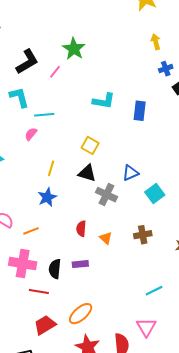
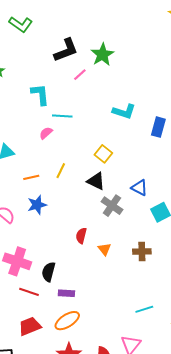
black L-shape: (27, 62) -> (66, 50), moved
blue triangle: (131, 173) -> (140, 188), turned 42
blue star: (47, 197) -> (37, 205), moved
orange line: (31, 231) -> (31, 177), moved
purple rectangle: (80, 264) -> (66, 293), moved

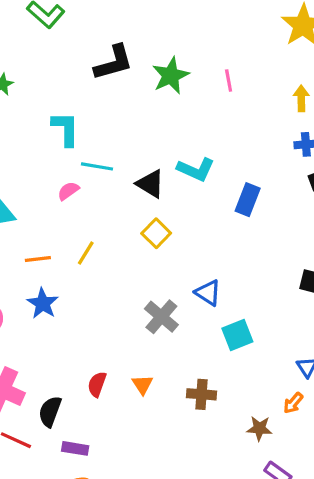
pink line: (80, 75) -> (229, 80), moved, turned -64
black triangle: (96, 181) -> (150, 184), moved
blue star: (37, 205) -> (43, 303), turned -30
red semicircle: (81, 236) -> (97, 384), moved

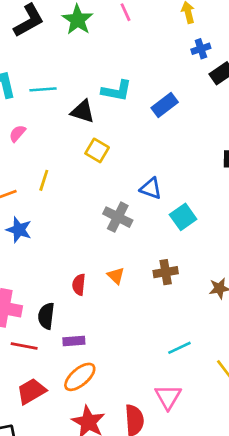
cyan line: (97, 166) -> (43, 89), moved
blue rectangle: (248, 200) -> (165, 105), turned 45

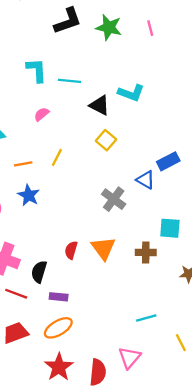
green star: (78, 20) -> (109, 27), turned -30
blue rectangle: (165, 105) -> (168, 161), moved
cyan square: (183, 217) -> (170, 228), moved, turned 30
orange triangle: (116, 276) -> (103, 248), size x1.6

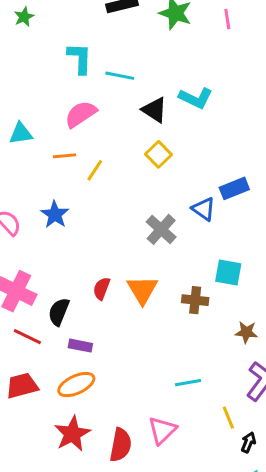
pink semicircle: (42, 114) -> (81, 114), size x1.6
orange line: (23, 164) -> (65, 156), moved

